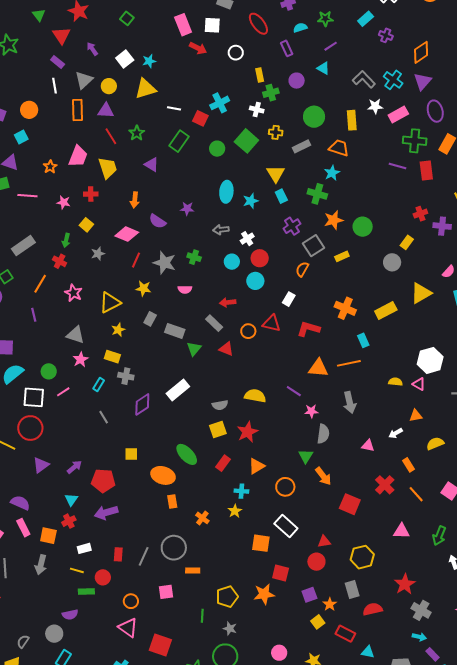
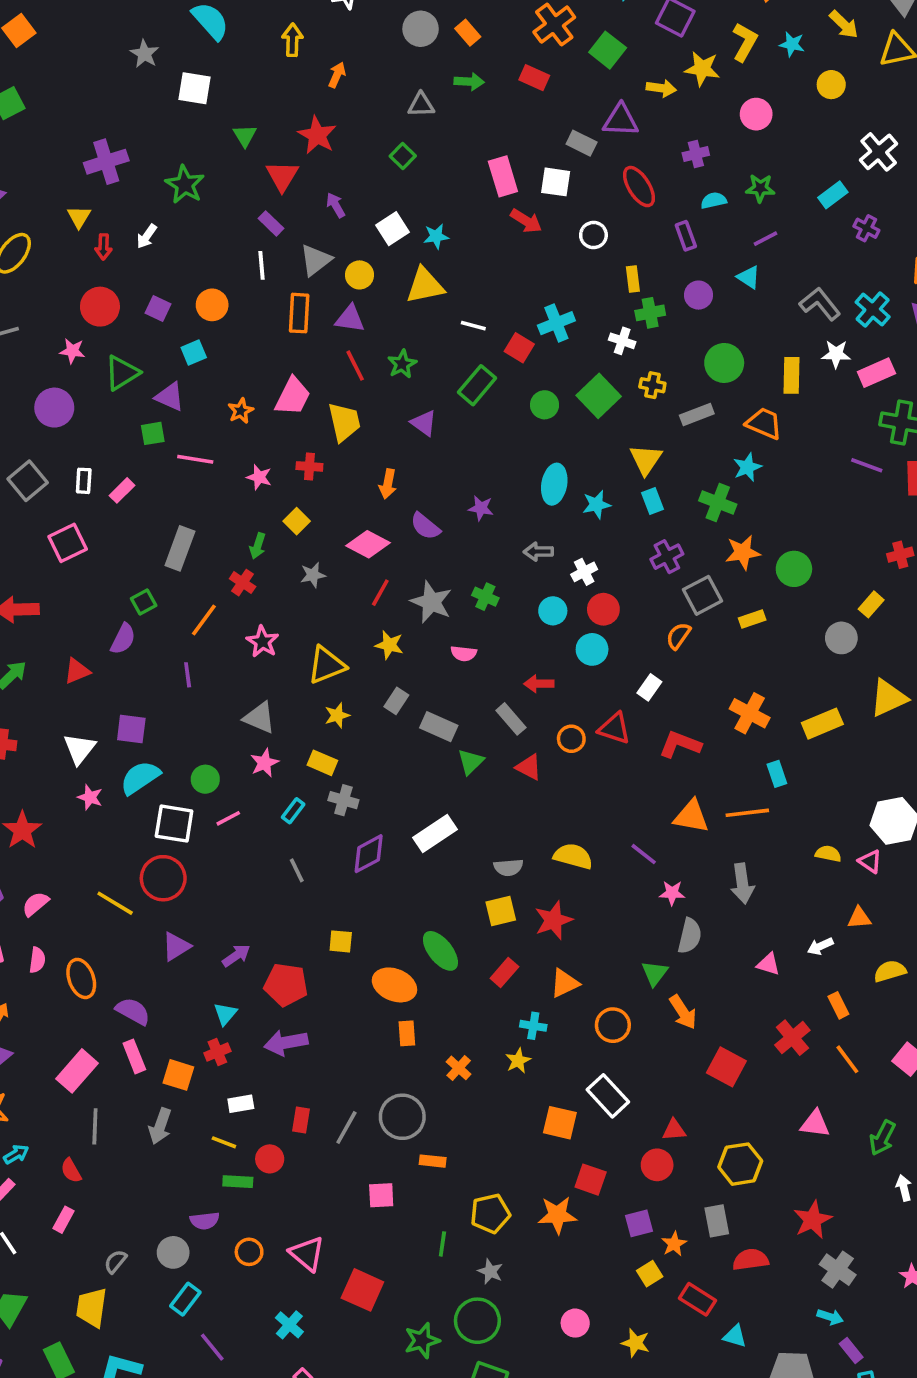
gray rectangle: (23, 246) -> (180, 548), turned -40
orange circle: (131, 601) -> (249, 1252), moved

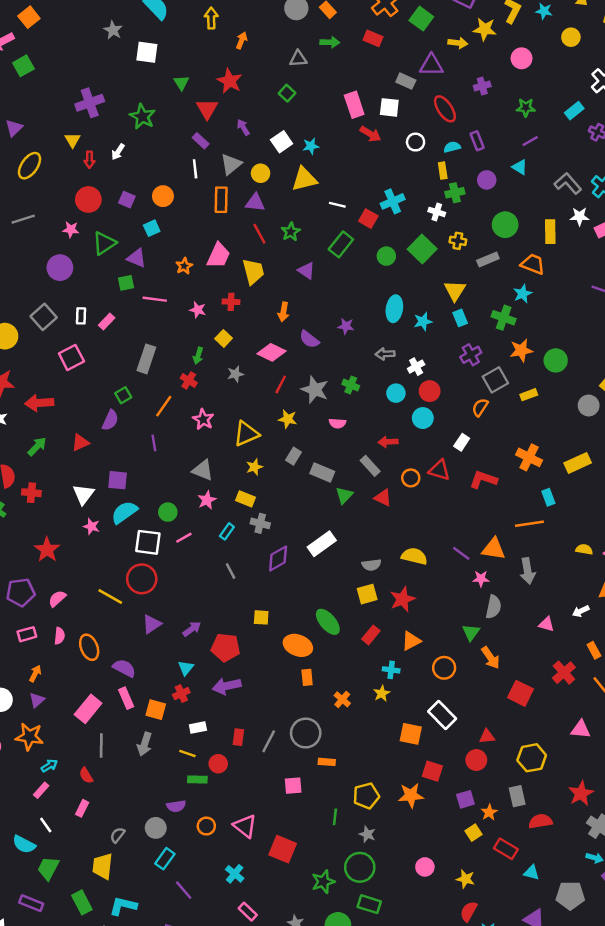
cyan semicircle: (714, 200) -> (452, 147), moved
orange triangle: (691, 816) -> (494, 549), moved

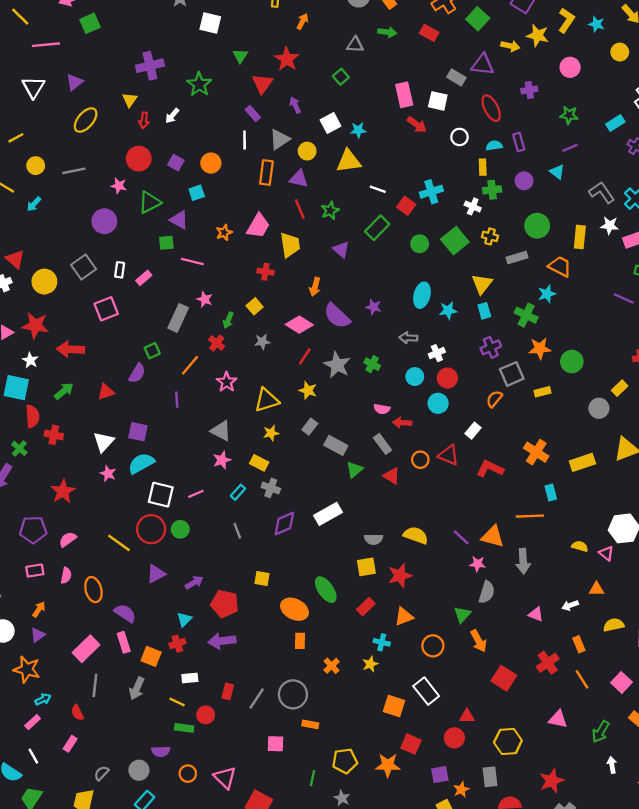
pink star: (198, 310) -> (205, 299), moved
purple semicircle: (309, 339) -> (337, 316), size x1.4
pink semicircle: (337, 423) -> (382, 409), moved
green circle: (168, 512) -> (180, 529), moved

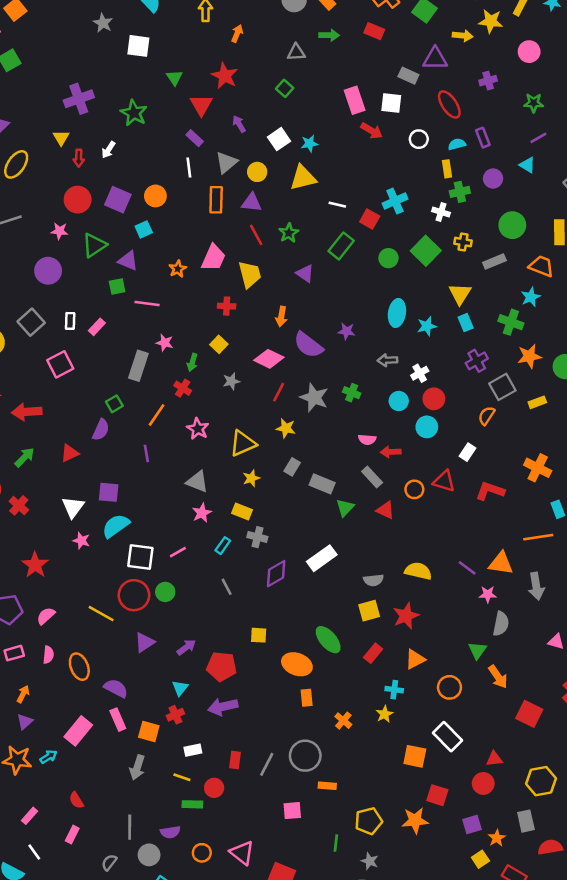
purple square: (176, 163) -> (118, 200), size x1.5
red cross: (54, 435) -> (19, 505), turned 36
gray line: (95, 685) -> (130, 827), moved
cyan arrow: (43, 699) -> (48, 757), moved

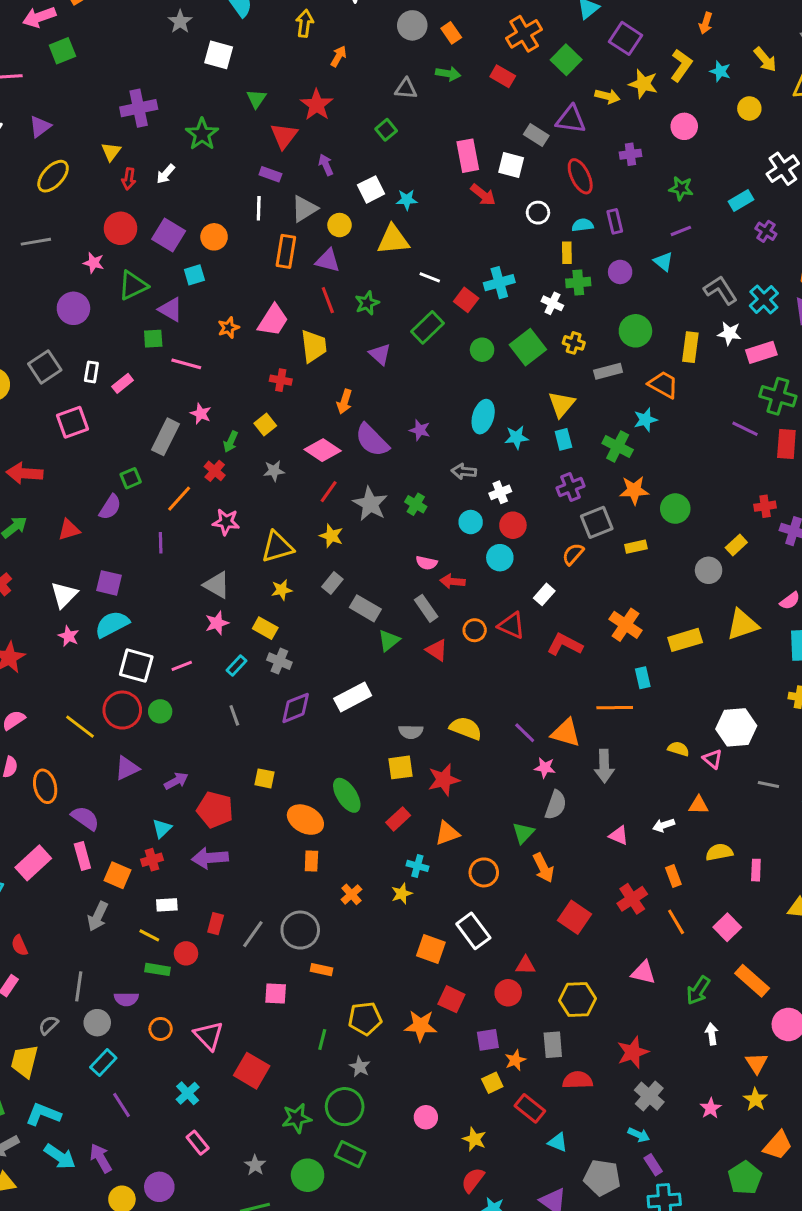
purple rectangle: (195, 138) -> (270, 174), turned -30
pink star: (198, 429) -> (226, 522), turned -30

